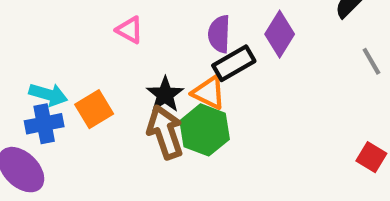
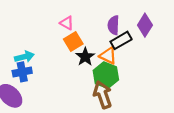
cyan arrow: (48, 95) -> (24, 57), turned -30
orange square: (94, 109) -> (73, 41), moved
brown arrow: (165, 132) -> (103, 95), moved

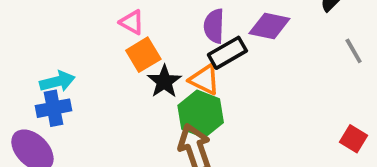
purple diamond: (145, 25) -> (269, 26), turned 70

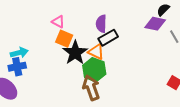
purple diamond: (269, 26) -> (155, 24), moved
orange square: (143, 55) -> (64, 39), turned -36
black star: (164, 81) -> (75, 53), size x1.4

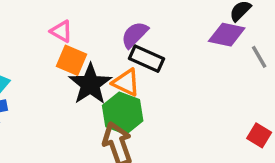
purple semicircle: (101, 24) -> (135, 35), turned 42
black rectangle: (108, 38) -> (147, 59), turned 54

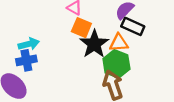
orange triangle: (126, 82) -> (119, 43), turned -30

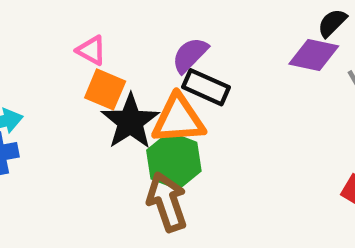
orange triangle: (119, 43) -> (178, 119), size x1.4

